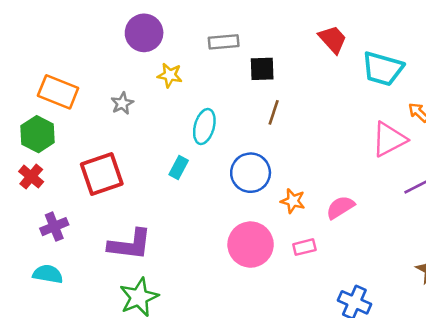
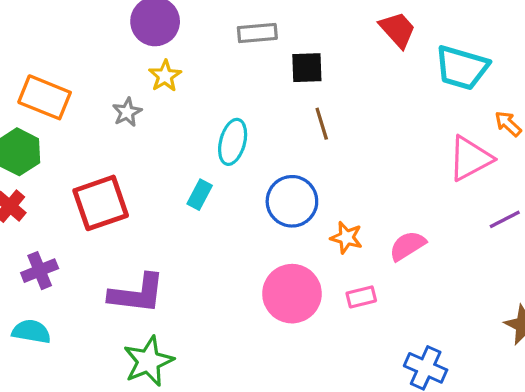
yellow star: (170, 75) -> (165, 76), moved, turned 30
brown line: (274, 112) -> (322, 124), turned -35

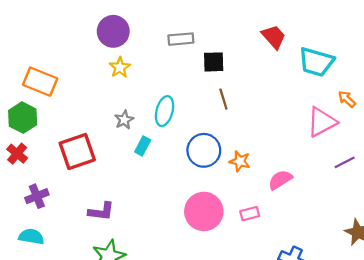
gray star: (127, 112) -> (124, 120), moved
orange star: (346, 238) -> (240, 161), moved
purple L-shape: (137, 294) -> (101, 211), size x0.7

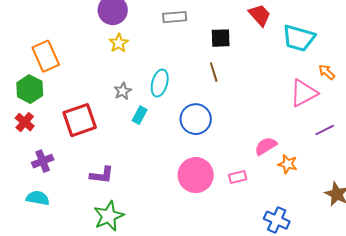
black square: (214, 62) -> (221, 38), moved
orange rectangle: (40, 82) -> (46, 56), turned 44
orange star: (240, 161) -> (288, 164), moved

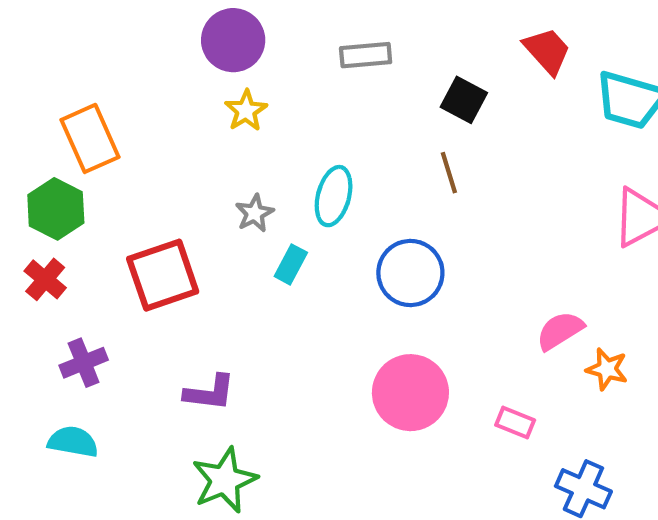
black square: (221, 38) -> (464, 100), turned 30
pink rectangle: (238, 177) -> (515, 423), moved, turned 36

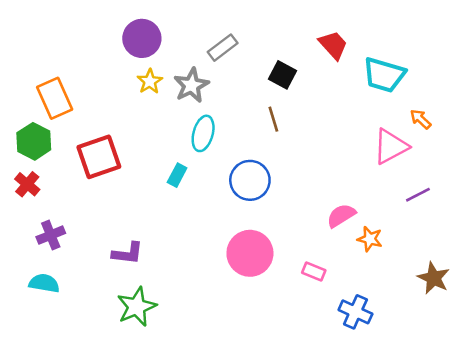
gray rectangle: (366, 55) -> (223, 48), turned -32
gray star: (254, 213) -> (191, 85), moved, size x1.5
red square: (163, 275) -> (99, 157), moved

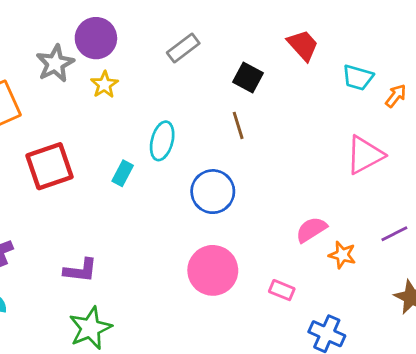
cyan trapezoid: (384, 75) -> (358, 78), size x0.7
gray star: (191, 85) -> (55, 63), moved
orange arrow: (421, 119) -> (396, 96), moved, turned 85
cyan rectangle: (177, 175) -> (123, 173), moved
purple line: (418, 195) -> (394, 234), moved

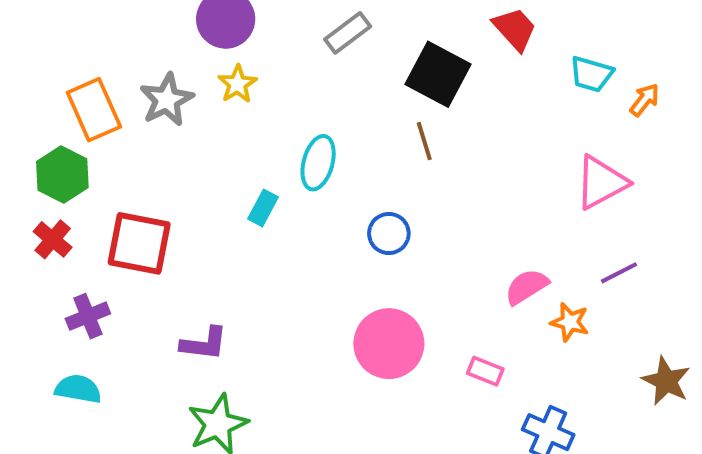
gray star: (55, 63) -> (167, 100), moved
black square: (248, 78) -> (438, 74), size x1.5
red square: (50, 166) -> (139, 243), moved, turned 30
blue circle: (213, 192) -> (389, 233), size x0.7
purple line: (394, 234) -> (619, 273), moved

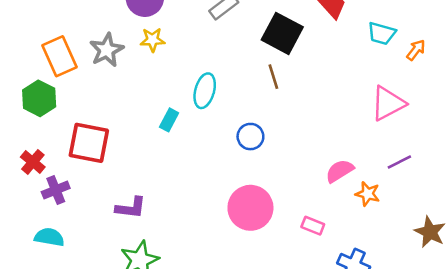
yellow star: (237, 84) -> (152, 40), turned 30
red cross: (53, 239) -> (33, 162), moved

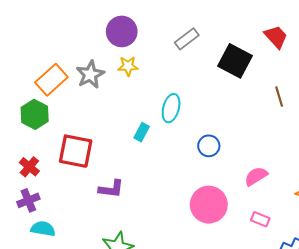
orange rectangle: (60, 56) -> (51, 80), turned 72
brown line: (273, 77) -> (279, 97), moved
pink semicircle: (340, 171) -> (256, 176), moved
purple cross: (56, 190) -> (28, 200), moved
purple L-shape: (131, 208) -> (111, 189), moved

